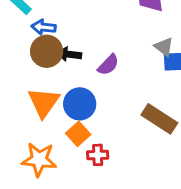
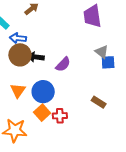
orange triangle: (44, 102) -> (18, 91), size x0.7
brown rectangle: (159, 119) -> (99, 102), size x0.6
red cross: (98, 155) -> (60, 116), moved

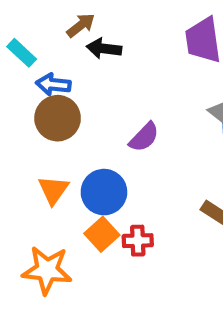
black arrow: (36, 57) -> (104, 49), moved

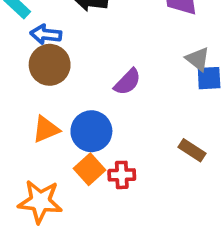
orange triangle: (53, 190) -> (46, 129), turned 32

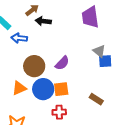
brown circle: (50, 65) -> (34, 66), moved
orange square: (89, 169) -> (61, 89), moved, turned 35

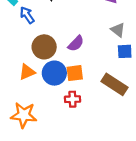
blue arrow: (19, 38) -> (27, 15), turned 49
blue square: (105, 61) -> (125, 51), moved
brown rectangle: (96, 99) -> (114, 84), size x1.6

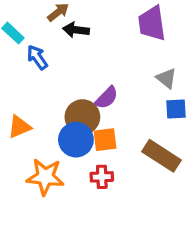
brown circle: (44, 47) -> (82, 117), moved
orange triangle: (27, 72) -> (19, 127), moved
orange star: (24, 115) -> (45, 177), moved

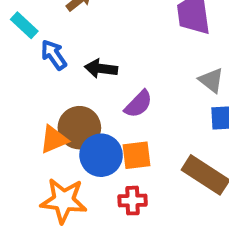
black arrow: (76, 30) -> (101, 69), moved
brown circle: (82, 117) -> (79, 128), moved
orange triangle: (19, 127) -> (54, 139), moved

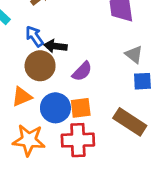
blue arrow: (54, 55) -> (34, 36), moved
brown circle: (79, 128) -> (40, 66), moved
red cross: (133, 201) -> (78, 140), size x1.6

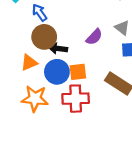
black arrow: (55, 46) -> (58, 49), moved
purple semicircle: (82, 71) -> (94, 37), moved

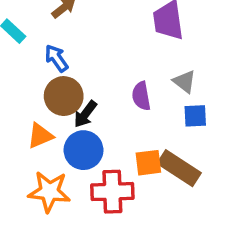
purple semicircle: (94, 37) -> (141, 96), turned 126
black arrow: (58, 49) -> (85, 114), turned -60
orange square: (78, 72) -> (148, 163), moved

